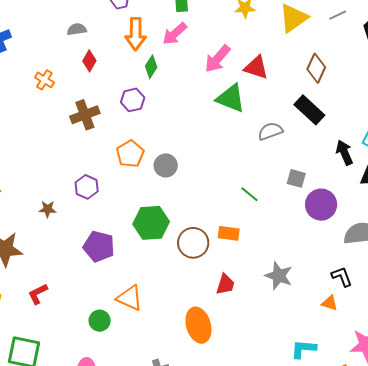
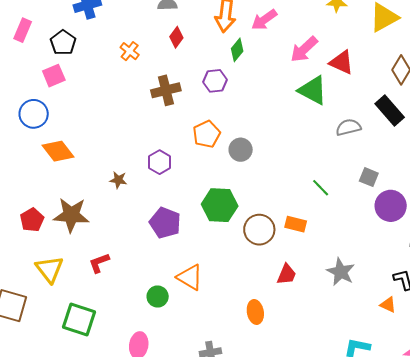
orange ellipse: (198, 325) -> (255, 312), size x0.7

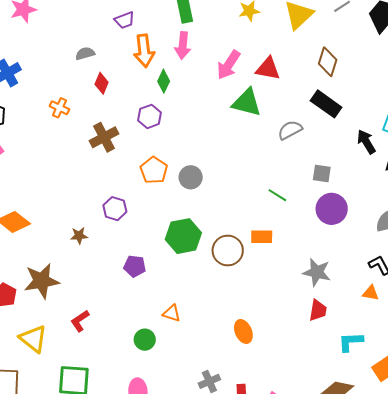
pink arrow: (264, 20) -> (183, 45), turned -36
purple circle: (391, 206) -> (332, 209), moved
purple pentagon: (165, 223) -> (135, 266), size x0.7
red trapezoid: (287, 274) -> (318, 310), moved
orange triangle: (190, 277) -> (172, 313), size x0.7

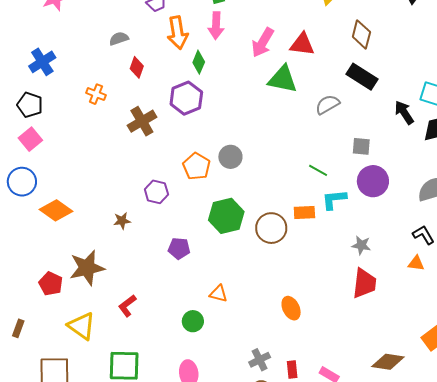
purple hexagon: (149, 116) -> (186, 98), size x1.4
orange pentagon: (154, 170) -> (196, 166), moved
gray star: (317, 272) -> (361, 245), size x0.7
red trapezoid: (318, 310) -> (364, 283), size x1.4
cyan L-shape: (351, 342) -> (334, 199), moved

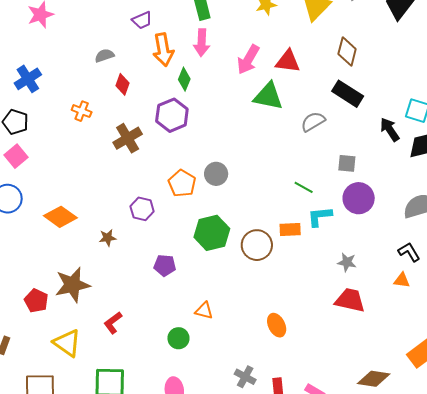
orange diamond: (56, 210) -> (60, 217), moved
red trapezoid: (364, 283) -> (350, 300), turned -84
gray cross: (260, 360) -> (245, 377), turned -35

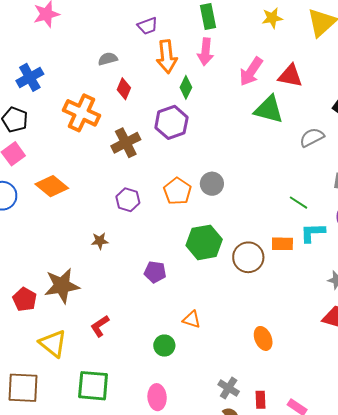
orange cross: (82, 111) -> (82, 113), size x1.8
purple hexagon: (142, 209) -> (128, 200), moved
orange diamond: (60, 217) -> (52, 186), moved

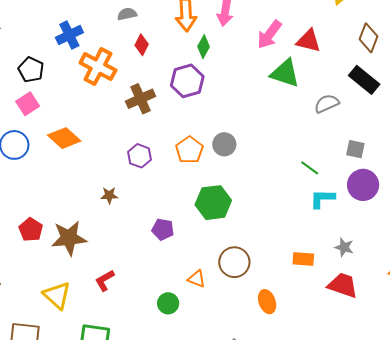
blue cross: (30, 77) -> (69, 35), moved
orange rectangle: (282, 244) -> (303, 259), moved
brown circle: (248, 257) -> (234, 262), moved
red pentagon: (25, 299) -> (31, 230), moved

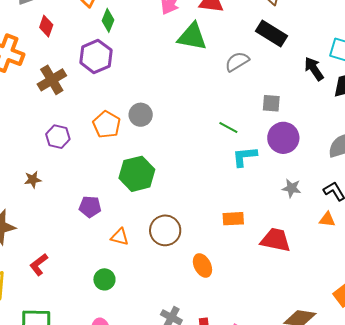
gray star: (344, 247) -> (291, 188), moved
orange triangle: (197, 279) -> (120, 237), moved

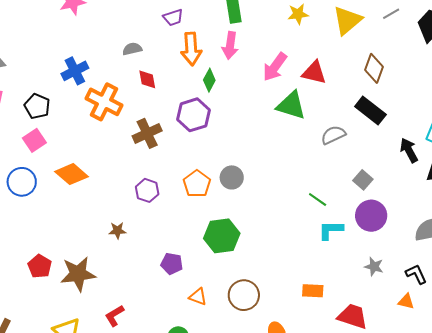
red diamond: (46, 26) -> (147, 79), turned -35
gray square: (271, 103) -> (363, 180), turned 30

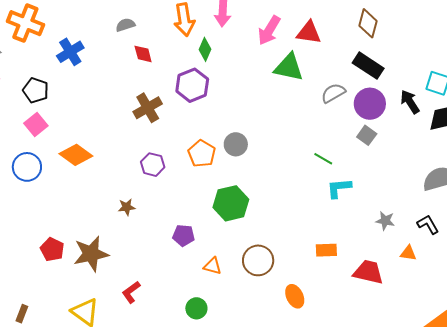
orange cross: (104, 102) -> (25, 23), moved
purple circle: (371, 216) -> (370, 104), moved
orange triangle: (406, 301) -> (408, 253), moved

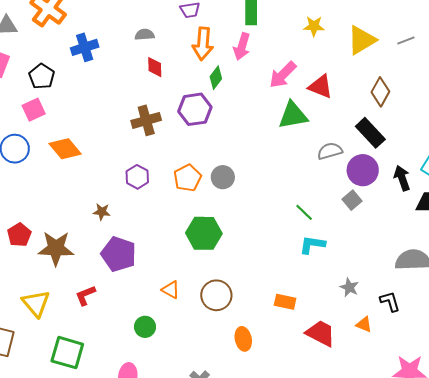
green triangle: (289, 67) -> (293, 115), turned -36
purple pentagon: (183, 235) -> (119, 254), moved, size x1.6

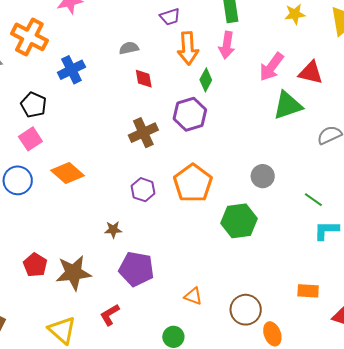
gray circle: (223, 177) -> (263, 176), moved
orange pentagon: (187, 178) -> (193, 183), size x1.4
green hexagon: (204, 233) -> (239, 221), moved
brown circle: (216, 295) -> (246, 310), moved

